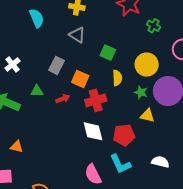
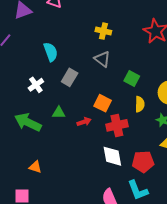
cyan semicircle: (37, 18) -> (51, 52), moved
gray rectangle: (57, 65) -> (70, 77), moved

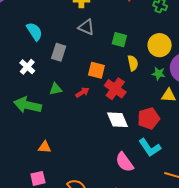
red cross: (117, 125) -> (115, 89), turned -30

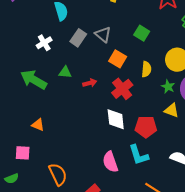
gray triangle: (86, 27) -> (103, 34), moved
green square: (119, 40) -> (142, 33), moved
orange square: (96, 70) -> (118, 59), moved

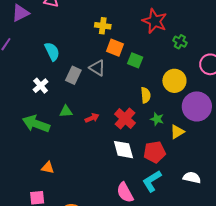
orange square: (118, 59) -> (115, 48), moved
green star: (168, 87) -> (157, 119), moved
yellow triangle: (172, 110) -> (177, 132), turned -42
cyan L-shape: (139, 155) -> (152, 181), turned 85

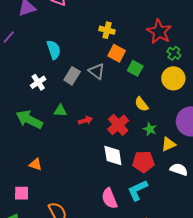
green cross: (180, 42) -> (174, 53), moved
yellow circle: (174, 81) -> (173, 78), moved
yellow semicircle: (146, 95) -> (141, 104), turned 140
white semicircle: (192, 178) -> (179, 169), moved

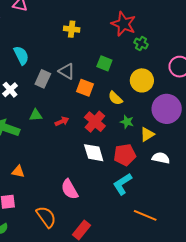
orange square: (117, 53) -> (85, 88), moved
yellow circle: (173, 78) -> (142, 80), moved
pink semicircle: (109, 198) -> (70, 189), moved

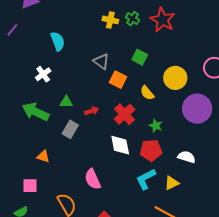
green cross: (141, 43) -> (133, 19), moved
gray rectangle: (43, 79) -> (70, 129), moved
green star: (127, 122) -> (156, 126), moved
yellow triangle: (147, 134) -> (172, 183), moved

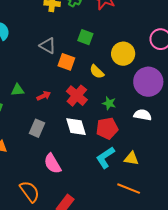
gray rectangle: (70, 129) -> (37, 128), moved
white semicircle: (187, 157) -> (143, 115), moved
yellow triangle: (172, 183) -> (131, 158), turned 42

